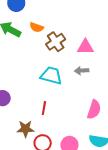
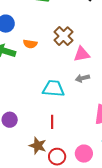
brown cross: (56, 42) -> (63, 36), moved
brown star: (25, 129) -> (38, 146), turned 30

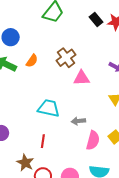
orange semicircle: (30, 44) -> (32, 61), turned -72
gray arrow: (82, 78) -> (78, 121), moved

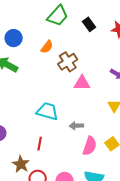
black rectangle: (96, 19) -> (89, 24), moved
orange semicircle: (32, 61) -> (47, 47), moved

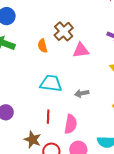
orange semicircle: (47, 47) -> (43, 46), moved, turned 136
pink semicircle: (90, 146) -> (71, 124), moved

